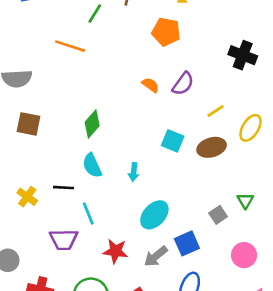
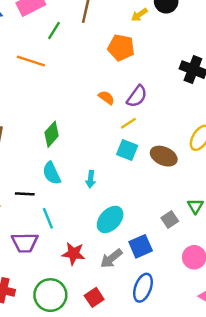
yellow line: (215, 111) -> (128, 123), moved
brown ellipse: (212, 147) -> (164, 156), turned 40

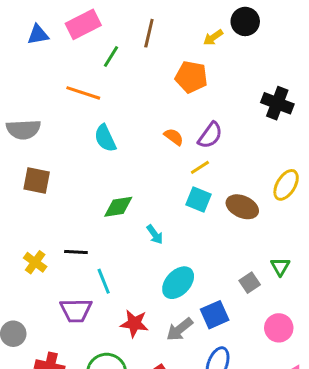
green diamond: (52, 134) -> (118, 207), moved, turned 40
cyan semicircle: (52, 173) -> (105, 138), moved
cyan arrow: (91, 179) -> (155, 234), turned -42

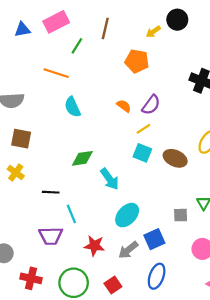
cyan arrow: (155, 234) -> (110, 179), size x1.5
yellow cross: (35, 262) -> (16, 172), moved
gray square: (250, 283) -> (181, 215), turned 32

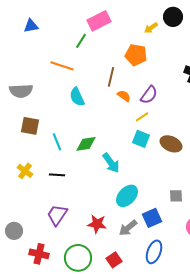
pink rectangle: (56, 22) -> (99, 21), moved
brown line: (105, 28) -> (111, 77), moved
yellow cross: (16, 172) -> (25, 171), moved
cyan line: (71, 214) -> (57, 142), moved
purple trapezoid: (51, 236) -> (57, 215), turned 125

